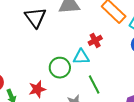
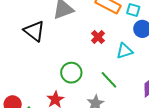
cyan triangle: (81, 57) -> (125, 51), moved

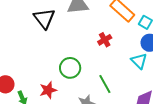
cyan triangle: (125, 51) -> (139, 61), moved, turned 48

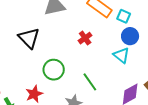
black triangle: (44, 18) -> (29, 38), moved

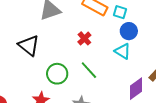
green line: (90, 82) -> (89, 70), moved

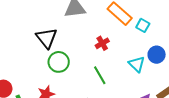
blue circle: (129, 31) -> (157, 55), moved
green circle: (57, 74) -> (59, 62), moved

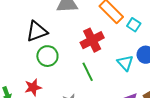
black triangle: (46, 38) -> (37, 31), turned 45
red cross: (102, 43) -> (92, 40), size x1.6

